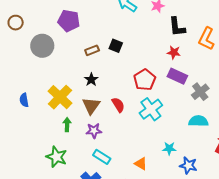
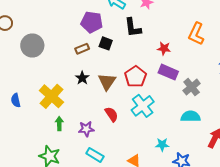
purple pentagon: (69, 21) -> (92, 22), moved
black L-shape: (177, 27) -> (133, 28), moved
red semicircle: (118, 105) -> (112, 114), moved
brown triangle: (91, 106) -> (107, 82), moved

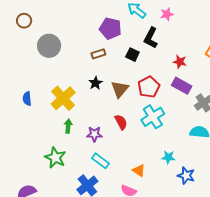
black L-shape: (133, 28) -> (151, 38), turned 30
black square: (106, 43) -> (132, 55), moved

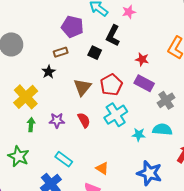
black star: (95, 83) -> (49, 72), moved
purple star: (94, 134) -> (57, 120), moved
cyan star: (168, 157) -> (139, 135), moved
blue star: (186, 176) -> (149, 173), size x1.4

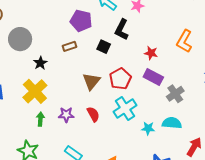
black star: (49, 72) -> (40, 63), moved

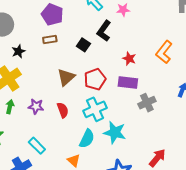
purple pentagon: (81, 21) -> (52, 15), moved
purple rectangle: (153, 77) -> (128, 83), turned -30
cyan semicircle: (172, 123) -> (87, 139), moved, turned 102
cyan star: (148, 128) -> (115, 132), size x1.6

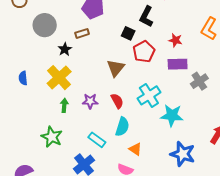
brown rectangle: (50, 39) -> (82, 33), moved
red pentagon: (95, 79) -> (144, 52), moved
cyan semicircle: (87, 139) -> (122, 127), moved

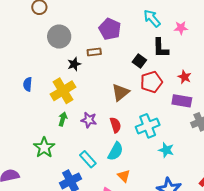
black L-shape: (146, 16) -> (161, 48), turned -40
cyan star: (172, 115) -> (166, 150), size x0.7

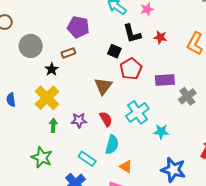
red star: (184, 77) -> (160, 37), moved

